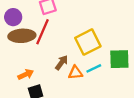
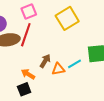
yellow square: (88, 42) -> (67, 18), moved
orange arrow: (26, 74) -> (28, 74), moved, turned -120

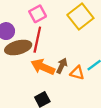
orange triangle: (58, 69) -> (77, 73), turned 32
orange arrow: (28, 74) -> (43, 67), moved, size x1.5

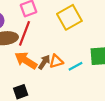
orange triangle: (77, 73) -> (56, 61), moved, turned -40

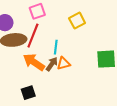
yellow square: (69, 17) -> (77, 21), size x0.7
cyan line: (76, 66) -> (56, 47), moved, turned -56

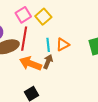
yellow square: (77, 21) -> (43, 17), moved
orange triangle: (63, 63) -> (63, 45), moved

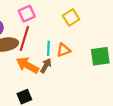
yellow square: (43, 17) -> (71, 17), moved

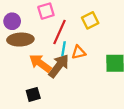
red line: (24, 38) -> (59, 32), moved
brown arrow: (46, 66) -> (59, 66), size x1.6

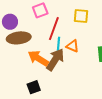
yellow square: (90, 20) -> (81, 16), turned 35
orange triangle: (79, 52) -> (73, 46), turned 40

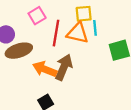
cyan line: (59, 44) -> (95, 28), moved
orange triangle: (73, 46) -> (78, 33), moved, size x1.5

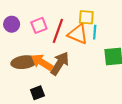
pink square: (37, 16) -> (39, 25), moved
brown ellipse: (19, 51) -> (24, 62), moved

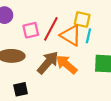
pink square: (39, 25) -> (31, 30), moved
orange arrow: (42, 62) -> (66, 64), moved

